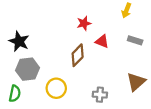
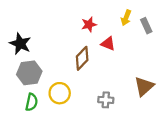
yellow arrow: (126, 11) -> (126, 18), moved
gray rectangle: (135, 40) -> (146, 26), moved, turned 48
green semicircle: (15, 94) -> (32, 102), moved

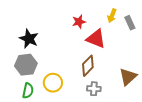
black star: (20, 44) -> (29, 39), moved
red triangle: (108, 44) -> (96, 39), size x1.5
brown diamond: (82, 58) -> (88, 66), moved

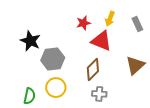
yellow arrow: (112, 16) -> (110, 19), moved
gray hexagon: (26, 65) -> (53, 59), moved
brown triangle: (128, 77) -> (135, 65), moved

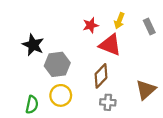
brown triangle: (135, 65) -> (146, 90), moved

